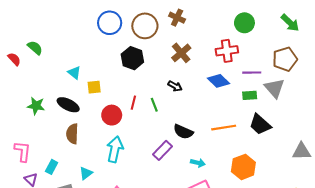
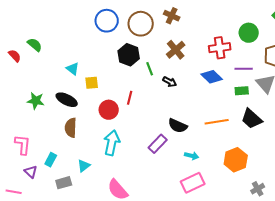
green circle: (244, 23) -> (249, 33), moved
green line: (154, 105) -> (150, 69), moved

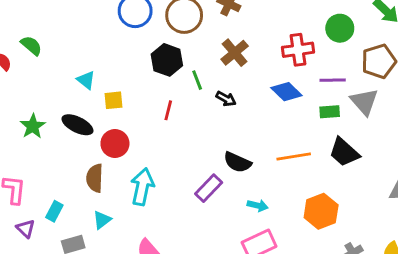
red line: (130, 98) -> (168, 110), moved
green star: (36, 101) -> (33, 126), turned 30
red circle: (109, 110) -> (115, 144), moved
brown semicircle: (71, 128) -> (95, 178), moved

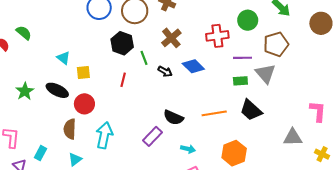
blue diamond: (286, 92) -> (193, 66), moved

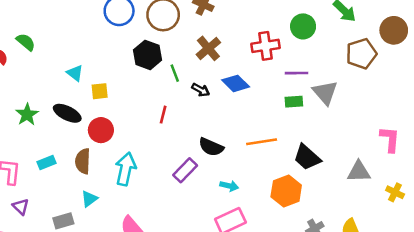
brown pentagon: (276, 44) -> (361, 54), moved
red line: (123, 80) -> (163, 115), moved
black trapezoid: (251, 110) -> (307, 157), moved
cyan rectangle: (40, 153) -> (46, 162), moved, turned 40

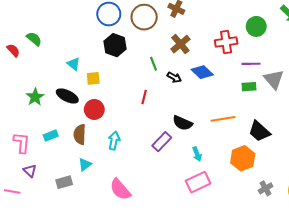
black hexagon: (148, 55) -> (115, 45), moved
cyan arrow: (126, 169) -> (114, 141), size x0.7
cyan arrow: (229, 186) -> (197, 154), turned 56

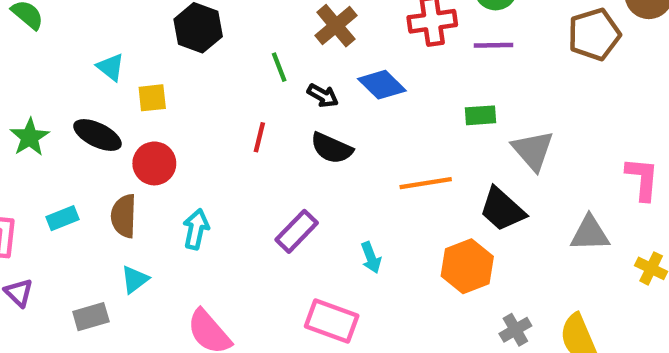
purple line: (251, 64) -> (494, 45), moved
gray triangle: (274, 79) -> (533, 150), moved
black semicircle: (182, 123) -> (332, 148), moved
pink rectangle: (198, 182) -> (332, 321), moved, turned 45

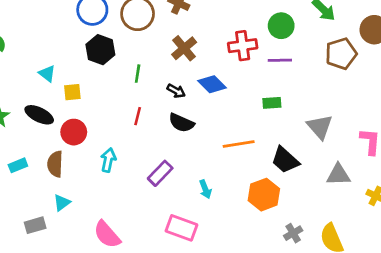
green line: (279, 67) -> (138, 74), moved, turned 30
gray triangle: (533, 150) -> (320, 127), moved
cyan arrow: (196, 229) -> (108, 160), moved

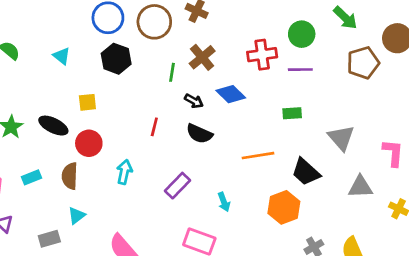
cyan triangle: (47, 74) -> (62, 56), moved
green line: (138, 74) -> (172, 72), moved

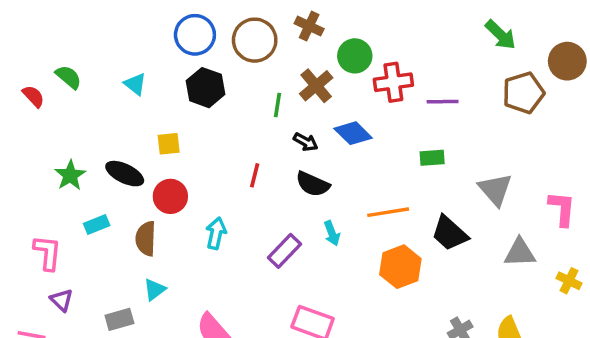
green circle: (302, 34) -> (355, 56), moved
cyan rectangle: (32, 177) -> (97, 224), moved
cyan arrow: (224, 202) -> (332, 233), moved
orange hexagon: (284, 207) -> (400, 267), moved

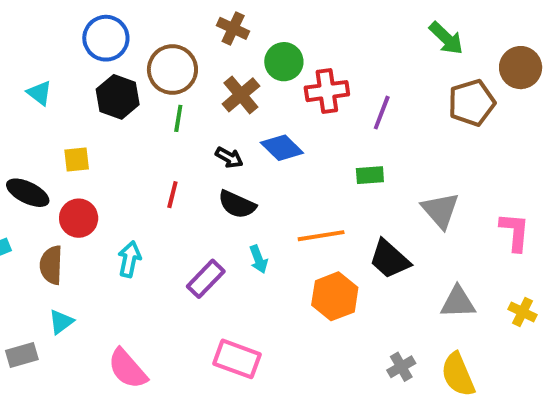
brown circle: (255, 40) -> (172, 70), moved
purple line: (443, 102) -> (382, 113), turned -68
green line: (277, 105) -> (178, 118), moved
gray triangle: (520, 253) -> (458, 302), moved

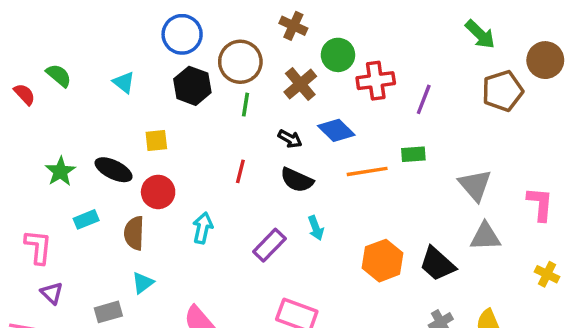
orange line: (321, 236) -> (367, 171), moved
black trapezoid: (390, 259) -> (437, 264), moved
gray triangle: (458, 302) -> (485, 237), moved

